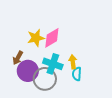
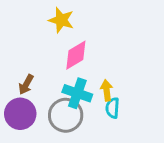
yellow star: (36, 38) -> (61, 20), moved, turned 30
purple circle: (28, 71) -> (20, 114), moved

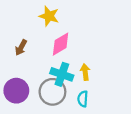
brown arrow: (26, 85) -> (21, 48), moved
cyan semicircle: (112, 108) -> (83, 99), moved

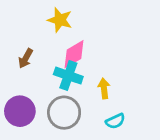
cyan cross: (62, 74) -> (68, 76), moved
cyan semicircle: (83, 99) -> (115, 121), moved, turned -119

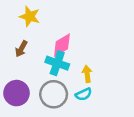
yellow star: (60, 20) -> (30, 16), moved
cyan semicircle: (115, 121) -> (84, 94), moved

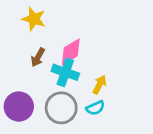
brown arrow: (21, 49) -> (38, 57), moved
yellow arrow: (87, 74) -> (99, 85), turned 35

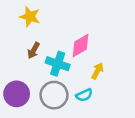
pink diamond: (71, 52) -> (81, 46), moved
yellow arrow: (99, 85) -> (97, 71), moved

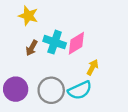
cyan cross: (58, 64) -> (55, 42), moved
cyan semicircle: (84, 95) -> (80, 90), size x1.5

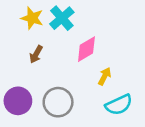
cyan cross: (55, 42) -> (62, 18), moved, turned 30
cyan semicircle: (80, 90) -> (119, 105), moved

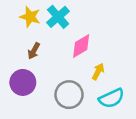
purple circle: (18, 101) -> (23, 82), moved
gray circle: (58, 102) -> (69, 95), moved

